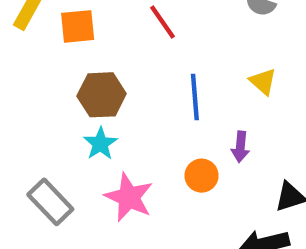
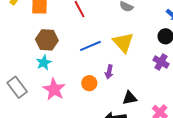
yellow triangle: (263, 82) -> (123, 42), size x1.6
blue line: (195, 97) -> (90, 46), turned 65

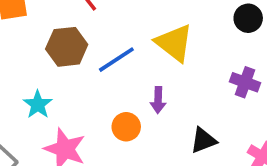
brown hexagon: (47, 40) -> (67, 47), moved
purple cross: (161, 62) -> (245, 82), moved

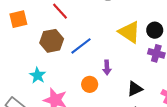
black circle: (248, 18) -> (155, 30), moved
yellow triangle: (174, 43) -> (129, 32), moved

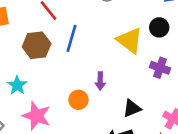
black circle: (155, 30) -> (159, 27), moved
blue line: (81, 46) -> (71, 38), moved, turned -40

